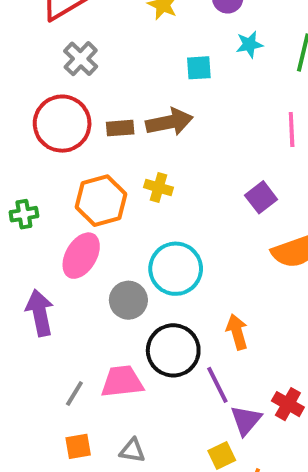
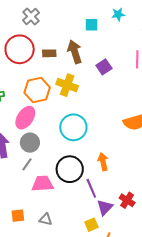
brown arrow: (169, 122) -> (75, 52), turned -100
yellow cross: (158, 187) -> (67, 85), size x1.5
purple square: (261, 197) -> (104, 67), moved
gray circle: (128, 300) -> (30, 143), moved
gray line: (74, 393) -> (27, 164), moved

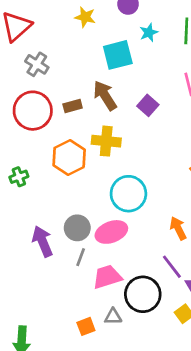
cyan square: (92, 25) -> (118, 55), size x1.6
pink ellipse: (25, 118) -> (111, 232), moved, turned 50
black circle: (70, 169) -> (143, 294), moved
gray triangle: (46, 219) -> (113, 317), moved

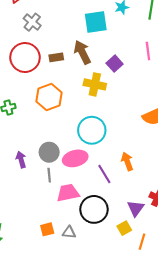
yellow cross: (106, 141) -> (95, 84), moved
purple arrow: (42, 241) -> (21, 160), size x0.7
gray line: (81, 257) -> (49, 175), turned -32
purple line: (172, 267) -> (104, 174), moved
gray triangle: (113, 317) -> (69, 232), moved

